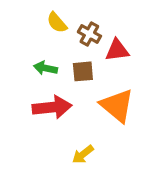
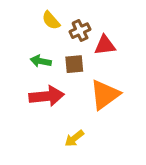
brown cross: (89, 34) -> (80, 31), turned 36
orange triangle: (117, 106) -> (105, 95), turned 44

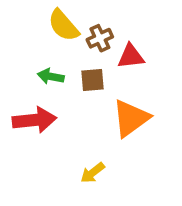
yellow semicircle: (51, 20) -> (63, 25), size x1.4
red arrow: (47, 96) -> (34, 120), moved

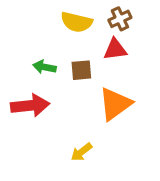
yellow semicircle: (63, 25) -> (77, 22), moved, turned -36
brown cross: (100, 38) -> (120, 19), moved

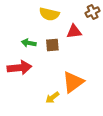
brown cross: (120, 19) -> (93, 12), moved
orange triangle: (115, 104) -> (73, 82), moved

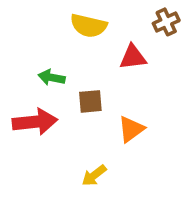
brown square: (52, 45) -> (90, 101), moved
orange triangle: (73, 82) -> (131, 129), moved, size x0.7

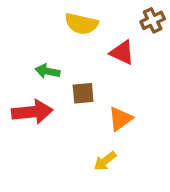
red triangle: (133, 57) -> (122, 53), turned 32
yellow arrow: (94, 175) -> (105, 161), moved

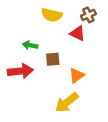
brown cross: (153, 20) -> (88, 15), moved
yellow arrow: (105, 161) -> (67, 102), size x1.6

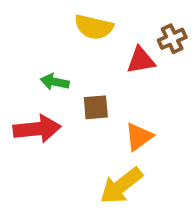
brown cross: (88, 15) -> (172, 39), moved
red triangle: (78, 33) -> (141, 60), turned -35

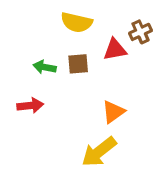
brown square: (96, 107) -> (78, 64), moved
red arrow: (37, 129) -> (30, 105), size x0.7

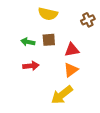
red triangle: (115, 50) -> (72, 50), moved
red arrow: (30, 105) -> (31, 66), moved

